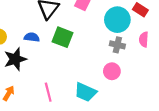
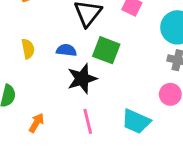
black star: (15, 59) -> (82, 79), moved

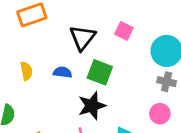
black star: (82, 79) -> (92, 106), moved

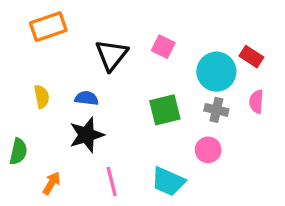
green square: (100, 72) -> (165, 110), moved, turned -35
black star: (92, 106) -> (87, 135), moved

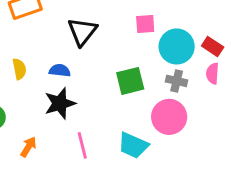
pink square: (163, 47) -> (145, 24), moved, turned -30
red rectangle: (251, 57) -> (213, 46), moved
pink circle: (208, 150) -> (169, 117), size x1.5

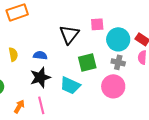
black triangle: (82, 32) -> (69, 34), moved
pink line: (82, 145) -> (41, 105), moved
cyan trapezoid: (133, 145) -> (70, 85), moved

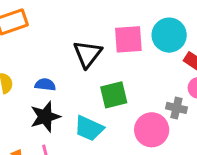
pink square: (97, 24) -> (128, 39), size x1.5
cyan circle: (118, 39) -> (169, 35), moved
gray cross: (118, 62) -> (176, 108), moved

